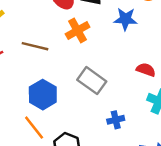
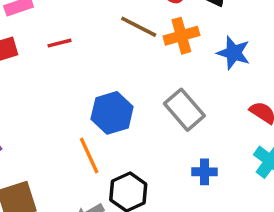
blue star: (126, 19) -> (234, 53), moved
brown line: (35, 46) -> (139, 27), moved

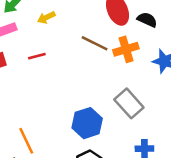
blue hexagon: (112, 113) -> (87, 123), moved
orange line: (89, 156) -> (26, 141), moved

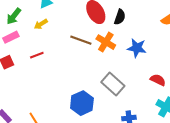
black semicircle: (147, 20) -> (120, 17), turned 91
orange cross: (126, 49) -> (106, 42), turned -36

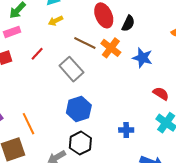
yellow arrow: (41, 24) -> (56, 21), moved
red line: (37, 55) -> (37, 54), turned -32
gray rectangle: (113, 84) -> (71, 69), moved

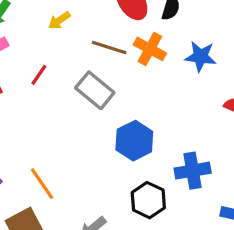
blue hexagon: (79, 109) -> (134, 141), moved
blue cross: (126, 130) -> (193, 171), size x1.5
black hexagon: (80, 143) -> (148, 200), moved

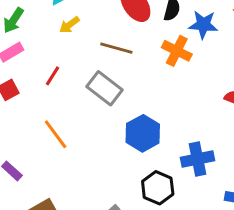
orange cross: (150, 49) -> (177, 51), moved
blue star: (201, 56) -> (203, 25), moved
orange line: (42, 184) -> (56, 134), moved

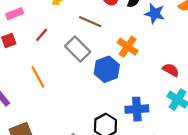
orange cross: (177, 51) -> (128, 47), moved
blue hexagon: (143, 133) -> (107, 69), moved

